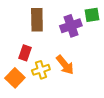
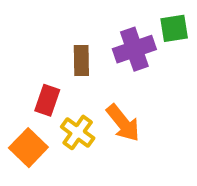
brown rectangle: (37, 20) -> (81, 61), moved, size x0.7
yellow cross: (41, 70) -> (78, 132), turned -36

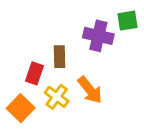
purple cross: (134, 49) -> (98, 36), turned 32
brown rectangle: (81, 61) -> (59, 57), moved

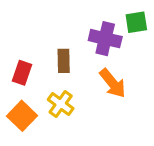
red rectangle: (34, 73) -> (22, 73), moved
orange arrow: (90, 90) -> (113, 83), moved

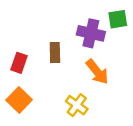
yellow cross: (61, 104) -> (77, 105), moved

